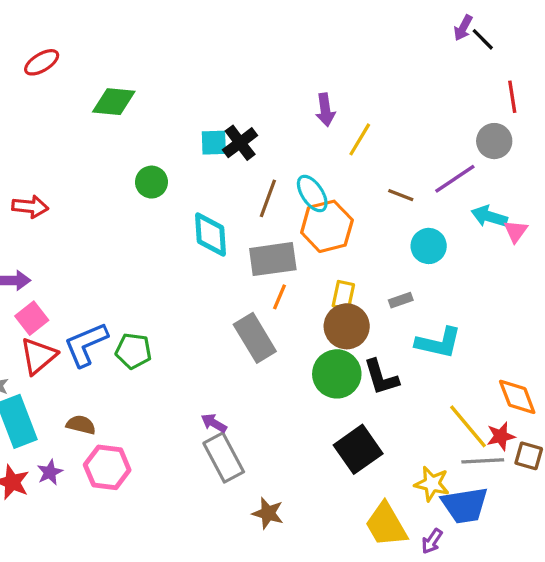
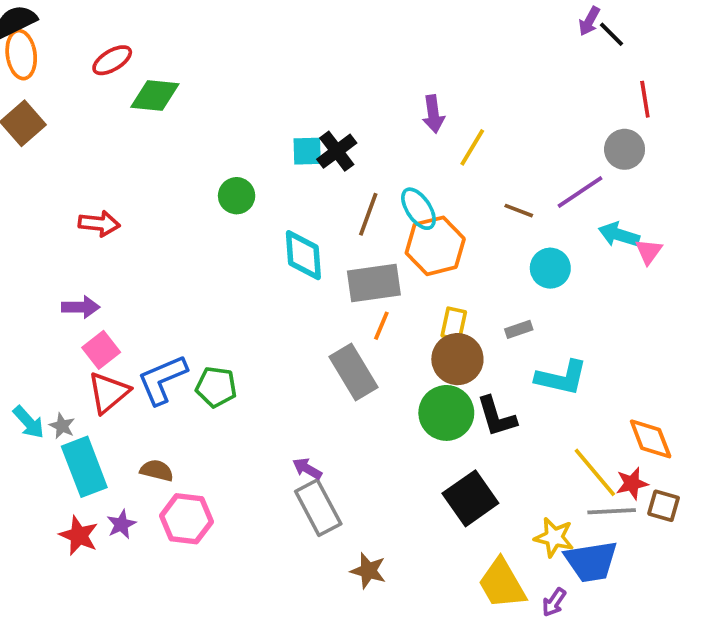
green diamond: (114, 102) -> (155, 95), moved

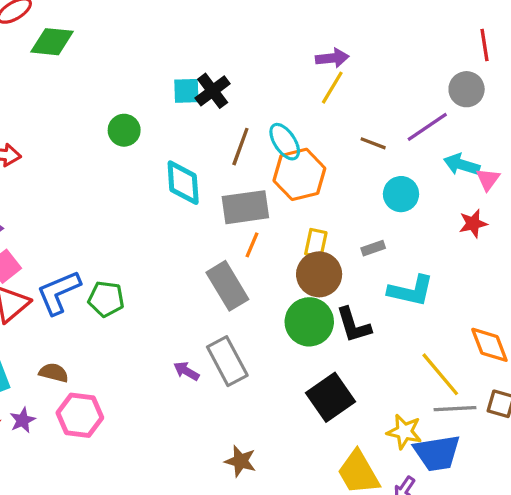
purple arrow: (433, 114) -> (332, 58), moved, turned -88
red star: (632, 483) -> (473, 224), moved
gray rectangle: (318, 508) -> (227, 361), moved

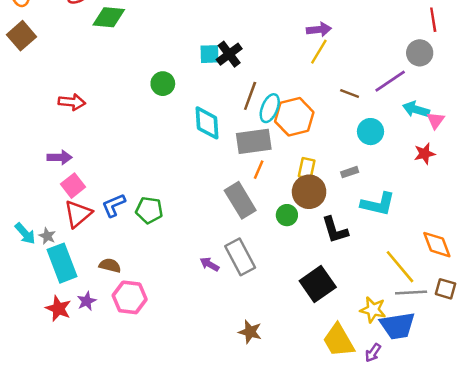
cyan ellipse: (285, 142) -> (270, 108), moved, turned 56
blue L-shape: (59, 292) -> (114, 205), size x0.7
green circle: (309, 322) -> (287, 215), moved, size x0.6

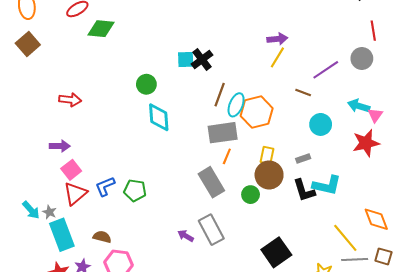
purple line: (390, 81) -> (326, 70), moved
cyan diamond: (207, 123) -> (159, 117), moved
red star: (425, 154) -> (366, 143), size x1.5
black L-shape: (335, 230) -> (304, 190), moved

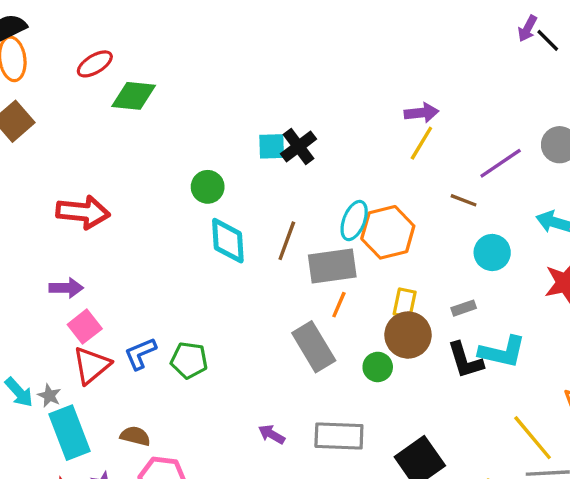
brown line: (220, 95) -> (287, 241), moved
red arrow: (70, 100) -> (83, 212), size x1.4
gray rectangle: (211, 230) -> (339, 436), moved, turned -60

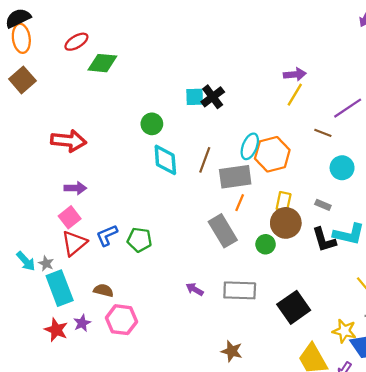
purple arrow: (66, 288) -> (75, 188), moved
gray rectangle: (464, 308) -> (323, 205), turned 42

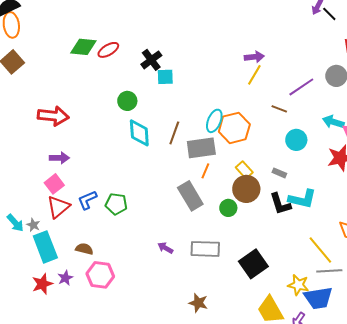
red ellipse: (76, 42) -> (108, 50), moved
black cross: (213, 97) -> (151, 60), moved
yellow rectangle: (284, 202) -> (244, 170), turned -54
red star: (56, 330) -> (42, 284), turned 30

